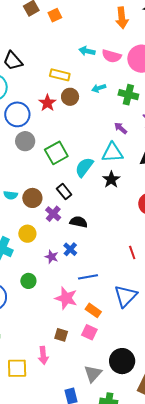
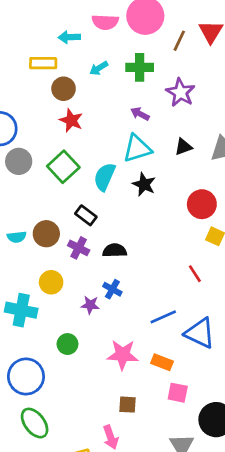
cyan arrow: (87, 51) -> (69, 37), moved
red star: (47, 103) -> (71, 120), moved
blue line: (88, 277) -> (163, 317), moved
blue triangle: (126, 296) -> (200, 333), turned -35
pink square: (89, 332) -> (178, 393), moved

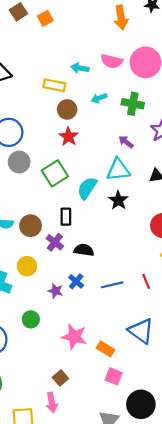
black rectangle: (86, 215) -> (66, 217), turned 42
blue line: (163, 317) -> (112, 285), moved
brown square: (127, 405) -> (60, 378), moved, turned 35

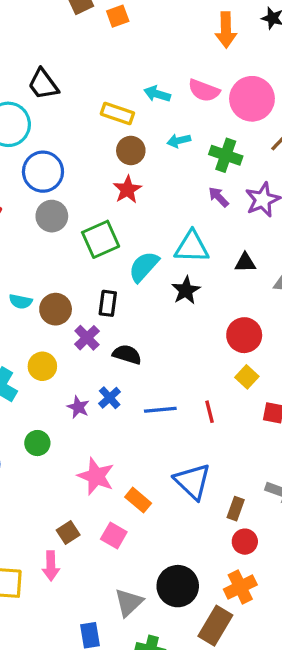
purple arrow: (126, 142) -> (219, 197), moved
pink square: (114, 376) -> (114, 535), moved

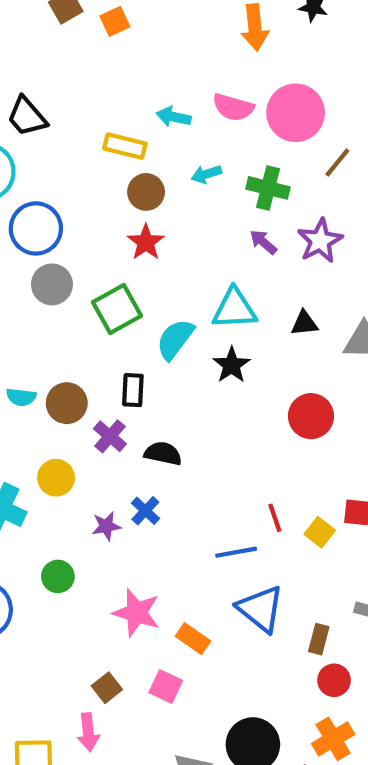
yellow square: (247, 377) -> (320, 532), moved
purple star: (78, 407) -> (106, 526), turned -30
blue line: (160, 410) -> (236, 552), moved

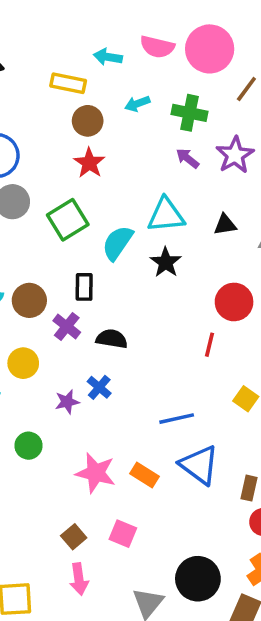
red line: (275, 518) -> (209, 345), moved, turned 35
orange rectangle: (193, 639) -> (145, 475), moved
pink arrow: (88, 732) -> (79, 579), moved

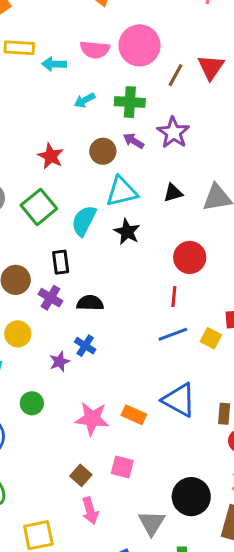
yellow rectangle: (68, 83) -> (19, 48), moved
brown circle: (88, 121) -> (103, 151), moved
blue line: (177, 419) -> (173, 334), moved

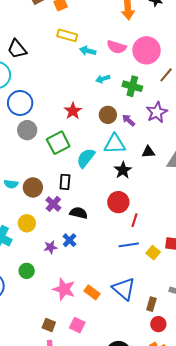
purple arrow: (133, 141) -> (129, 120), moved
black star: (127, 232) -> (123, 170), moved
red circle: (190, 257) -> (118, 202), moved
brown square: (81, 475) -> (49, 325), turned -32

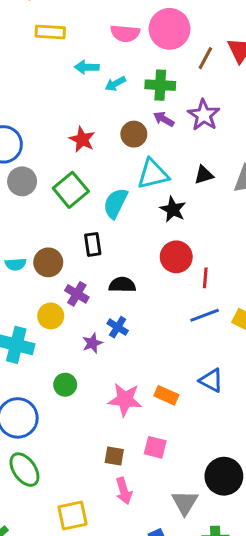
cyan arrow: (88, 51) -> (87, 67), moved
purple arrow: (129, 120) -> (164, 119), moved
purple cross: (53, 204) -> (77, 294), moved
blue triangle: (124, 289) -> (211, 380), size x0.7

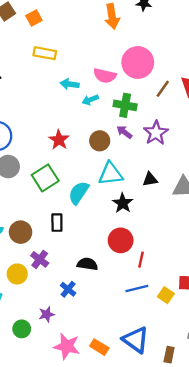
pink semicircle: (125, 33) -> (105, 76), moved
black semicircle: (122, 285) -> (87, 264), moved
purple star: (92, 343) -> (47, 314), moved
blue triangle: (211, 380) -> (136, 340), size x1.4

